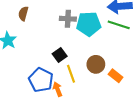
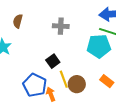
cyan pentagon: (89, 24) -> (99, 46), moved
brown circle: (96, 64) -> (77, 84), moved

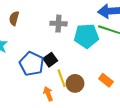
cyan pentagon: (99, 46) -> (86, 36), moved
blue pentagon: (35, 85) -> (32, 64), moved

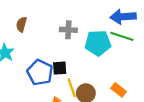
black square: (50, 60) -> (60, 68), turned 32

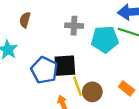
black square: (60, 68) -> (65, 66), size x1.5

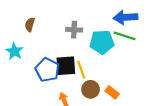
yellow line: (77, 86) -> (81, 70), moved
orange rectangle: (127, 88) -> (112, 92), moved

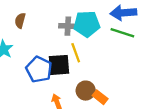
cyan pentagon: (102, 42) -> (87, 24), moved
yellow line: (81, 70) -> (76, 53), moved
orange rectangle: (112, 92) -> (100, 97), moved

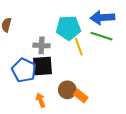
gray cross: (68, 26) -> (42, 45), moved
yellow line: (76, 53) -> (79, 46), moved

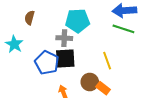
cyan pentagon: (68, 28) -> (78, 21), moved
yellow line: (79, 46) -> (107, 61), moved

